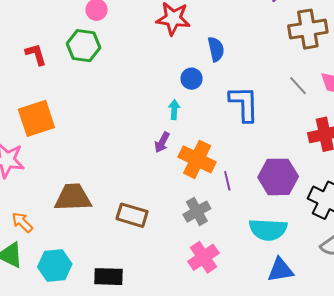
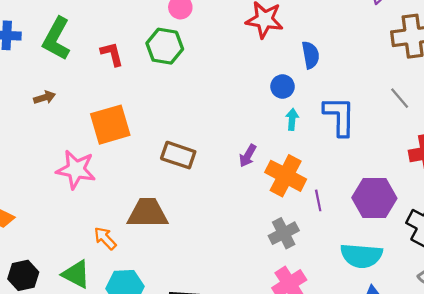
cyan arrow: (174, 110) -> (292, 119), moved
brown rectangle: (132, 215) -> (178, 155), moved
orange arrow: (22, 222) -> (105, 238), moved

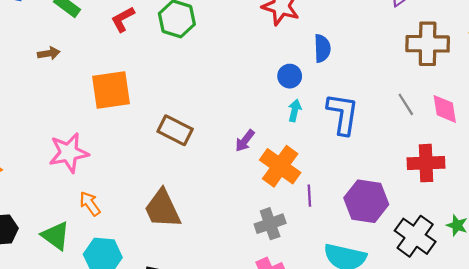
red L-shape: (112, 54) -> (123, 19), turned -112
pink star: (76, 170) -> (69, 153), moved, turned -30
brown trapezoid: (148, 213) -> (162, 209), moved, turned -123

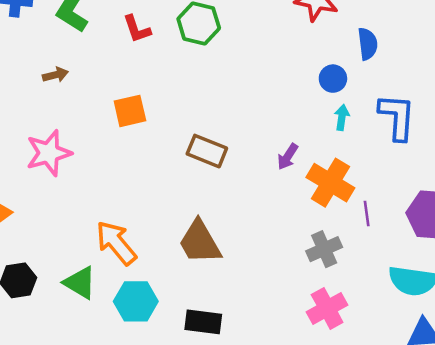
red L-shape: (123, 19) -> (137, 29), turned -76
orange square: (111, 90) -> (130, 111), size x0.7
pink star: (69, 153) -> (49, 153), moved
orange arrow: (90, 204) -> (116, 243), size x1.6

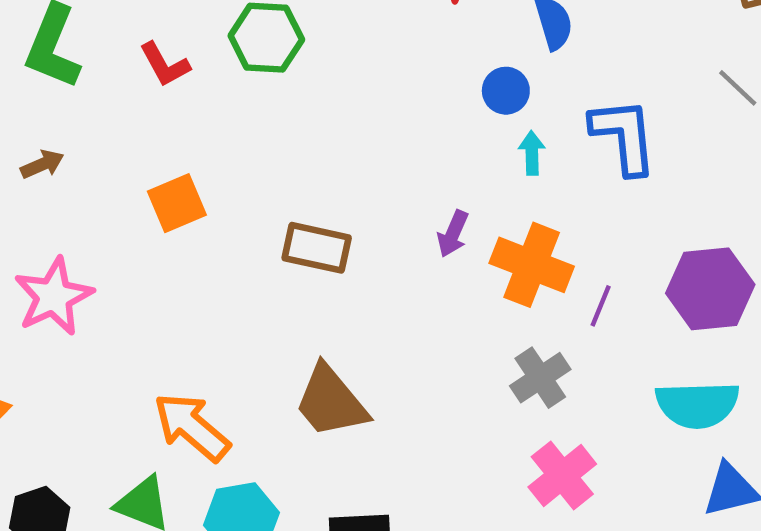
purple line: (367, 213) -> (601, 306), turned 40

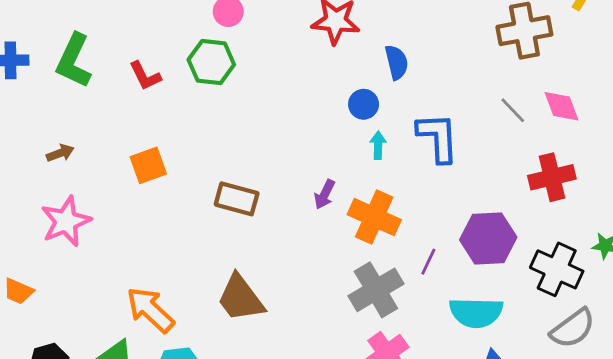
brown arrow: (42, 164) -> (60, 153), moved
purple line: (601, 306) -> (428, 262), moved
gray cross: (540, 378) -> (376, 290), size x1.4

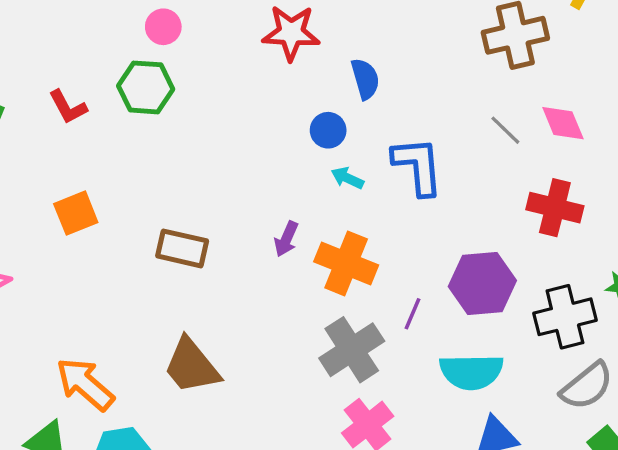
cyan arrow: (378, 145) -> (347, 178), turned -64
red cross: (552, 177) -> (555, 208), turned 30
black cross: (557, 269) -> (565, 317), turned -36

